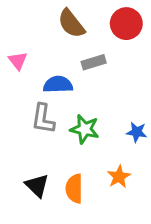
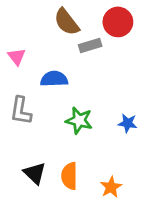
gray rectangle: (94, 62) -> (90, 46), moved
gray L-shape: (43, 119) -> (21, 111), moved
orange star: (119, 177) -> (111, 187), moved

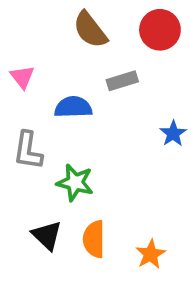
gray rectangle: (90, 46) -> (122, 81), moved
green star: (79, 120) -> (75, 183), moved
blue star: (128, 123) -> (173, 134), moved, turned 30

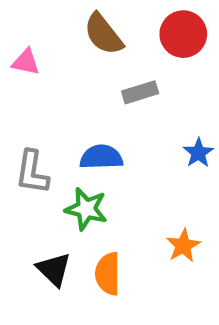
pink triangle: (22, 77) -> (26, 62), moved, turned -40
blue semicircle: (73, 107) -> (101, 157), moved
orange star: (151, 254) -> (183, 246), moved

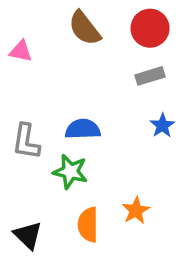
gray rectangle: (140, 92) -> (150, 76), moved
orange star: (183, 246) -> (136, 210), moved
black triangle: (54, 269) -> (28, 235), moved

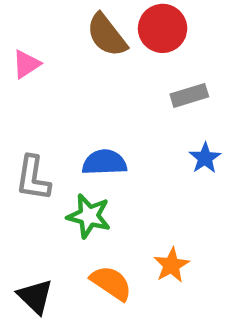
red circle: (150, 28) -> (163, 28), moved
pink triangle: (21, 51) -> (26, 64), turned -45
orange semicircle: (88, 225) -> (111, 283), turned 124

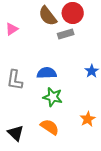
gray rectangle: (189, 95) -> (66, 34), moved
green star: (89, 216) -> (53, 97), moved
orange star: (171, 265) -> (88, 119), moved

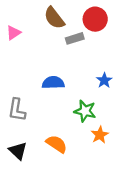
red circle: (73, 13) -> (95, 19), moved
gray L-shape: (15, 80) -> (17, 110), moved
green star: (53, 97) -> (85, 111), moved

